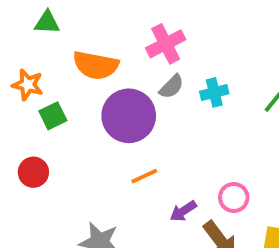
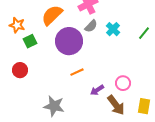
orange semicircle: (96, 65) -> (52, 15), turned 125
cyan cross: (214, 92) -> (113, 29), turned -32

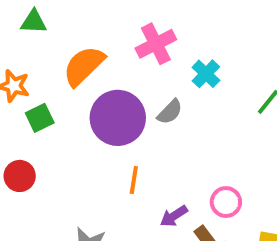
gray semicircle: (91, 26) -> (170, 112), moved
cyan cross: (113, 29) -> (206, 74), moved
orange line: (77, 72) -> (134, 180), turned -56

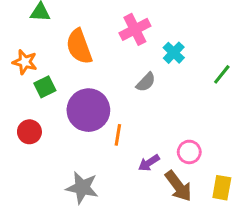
orange semicircle: (84, 66) -> (79, 46), turned -66
purple circle: (118, 118) -> (88, 110), moved

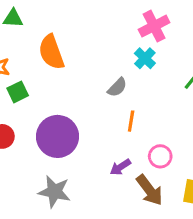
pink cross: (135, 29) -> (154, 26), moved
purple circle: (88, 110) -> (58, 136), moved
orange line: (118, 135) -> (131, 121), moved

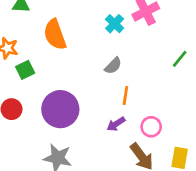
cyan cross: (145, 58) -> (115, 24), moved
purple arrow: (120, 167) -> (116, 124), moved

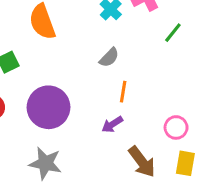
green line: (180, 59) -> (173, 33), moved
pink circle: (151, 127) -> (176, 127), moved

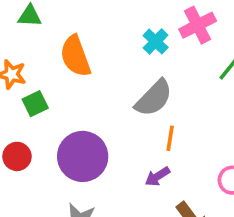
gray semicircle: (109, 58) -> (154, 98), size x1.6

